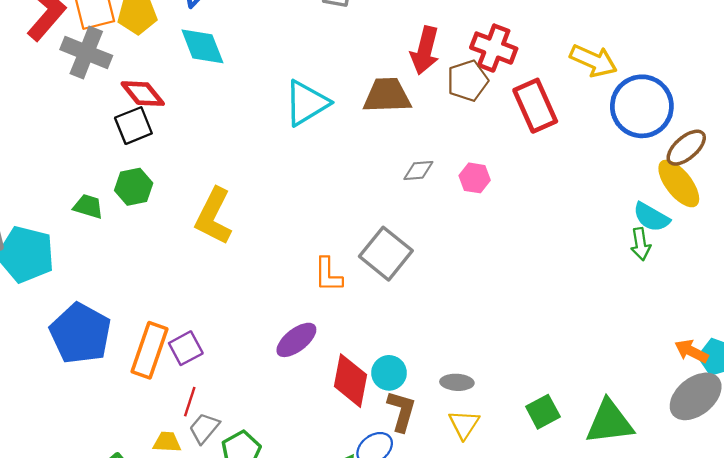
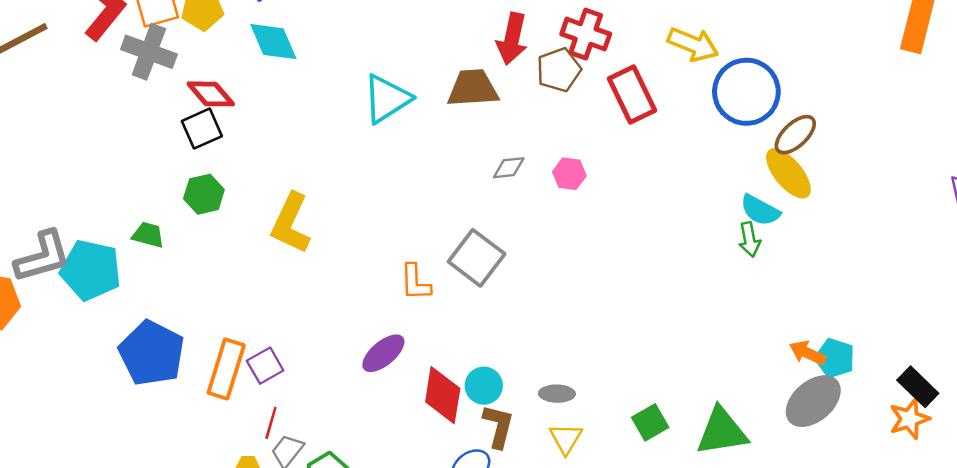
green trapezoid: (88, 206) -> (148, 235), moved

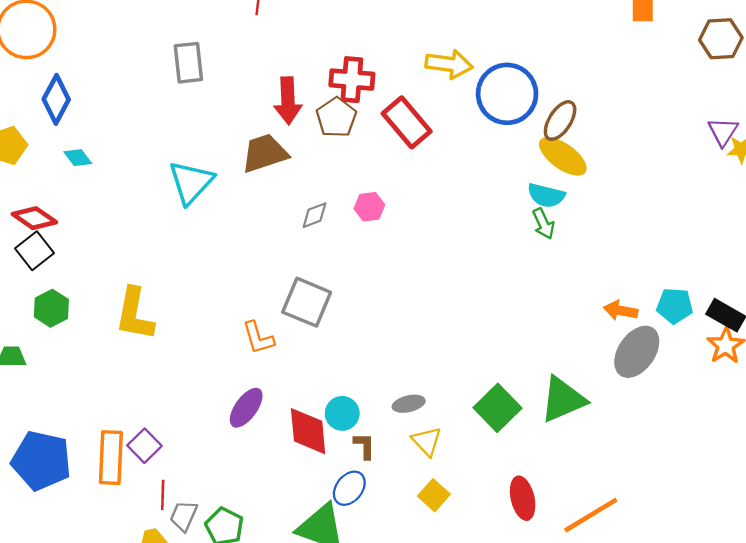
cyan diamond: (273, 42) -> (78, 158), size x0.6
cyan pentagon: (835, 358) -> (675, 306), moved
green square: (650, 422) -> (497, 408), size x1.4
brown L-shape: (498, 426) -> (364, 446), size x0.7

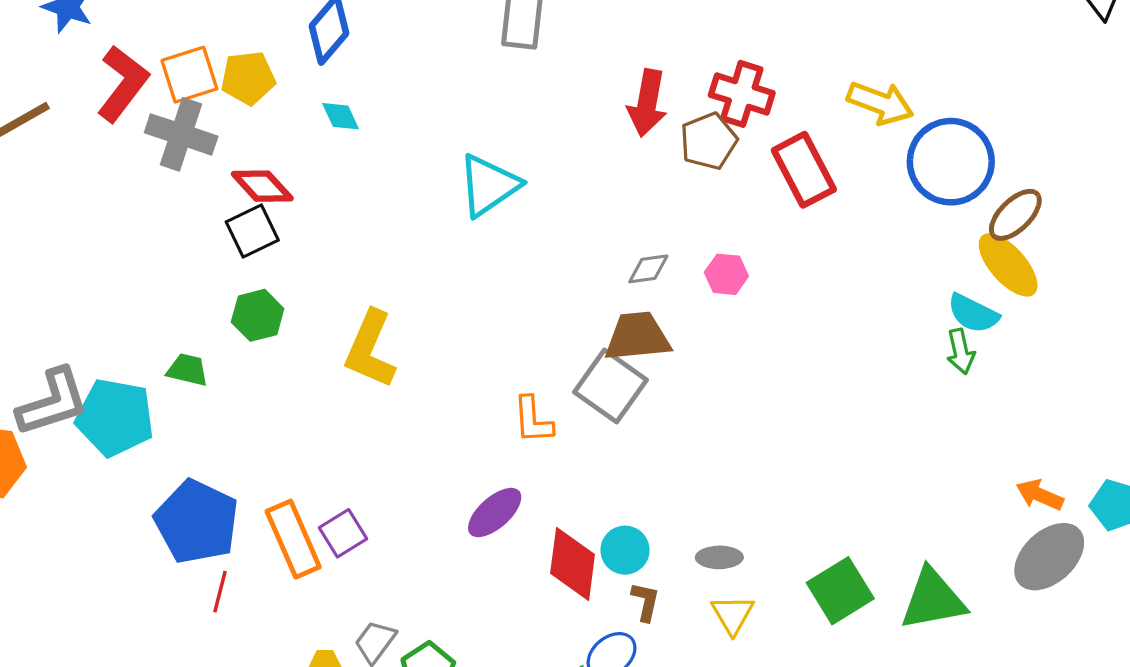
brown trapezoid: (265, 153) -> (637, 337), moved
orange rectangle: (111, 458) -> (293, 539), turned -39
red line: (163, 495) -> (220, 592), moved

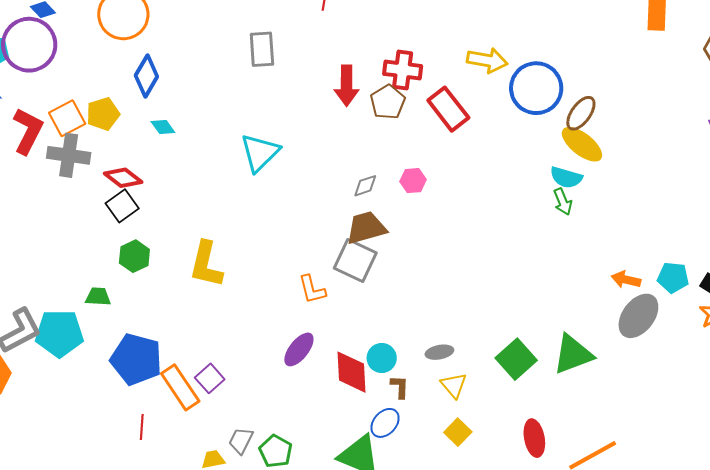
blue pentagon: (197, 522) -> (136, 359), moved

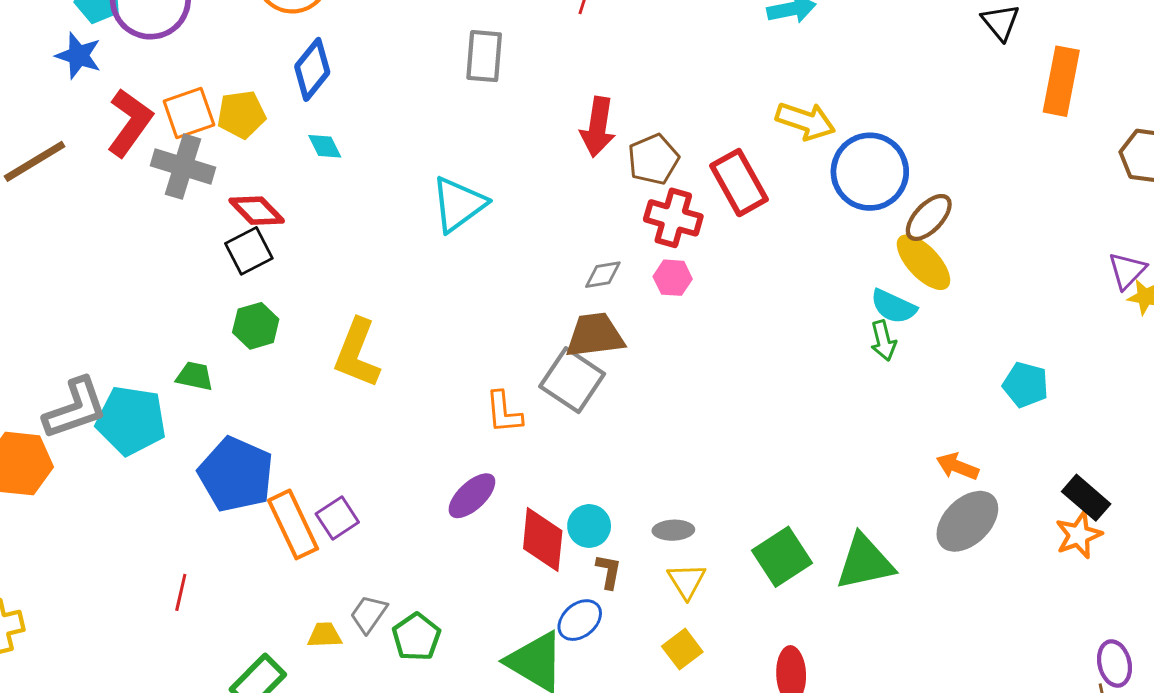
red cross: (403, 70) -> (673, 218), moved
cyan pentagon: (673, 278) -> (1026, 385), moved
red line: (142, 427) -> (181, 592), moved

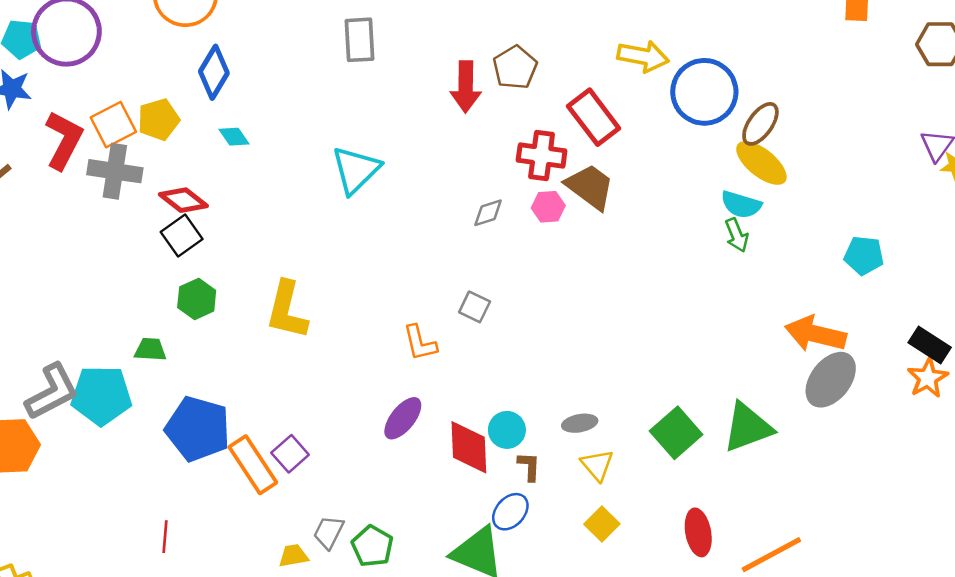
brown pentagon: (653, 159) -> (515, 67), moved
brown trapezoid: (595, 335) -> (590, 187), moved, turned 52
gray square: (572, 380) -> (475, 307), size x0.6
orange arrow: (957, 466) -> (815, 334), size x1.6

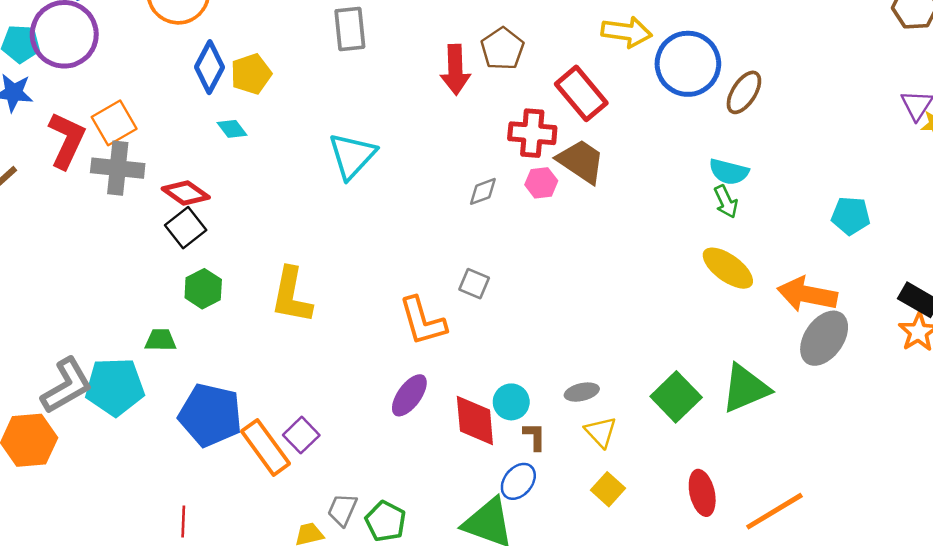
yellow pentagon: (159, 120) -> (251, 74), moved
yellow ellipse: (761, 163) -> (728, 268), moved
orange L-shape: (420, 343) -> (423, 321), size x1.4

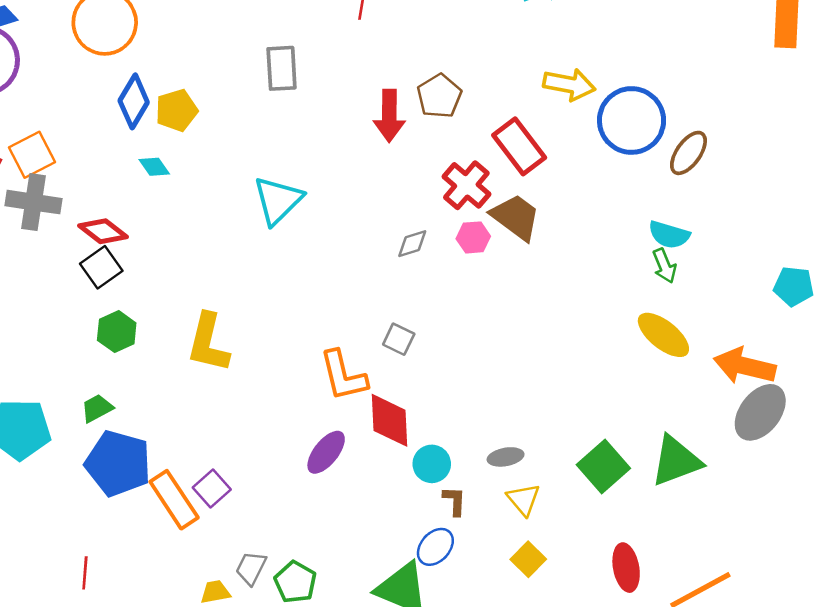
red cross: (532, 133) -> (466, 185), turned 33
green trapezoid: (160, 340) -> (97, 408), moved, turned -32
red diamond: (475, 421) -> (389, 420), moved

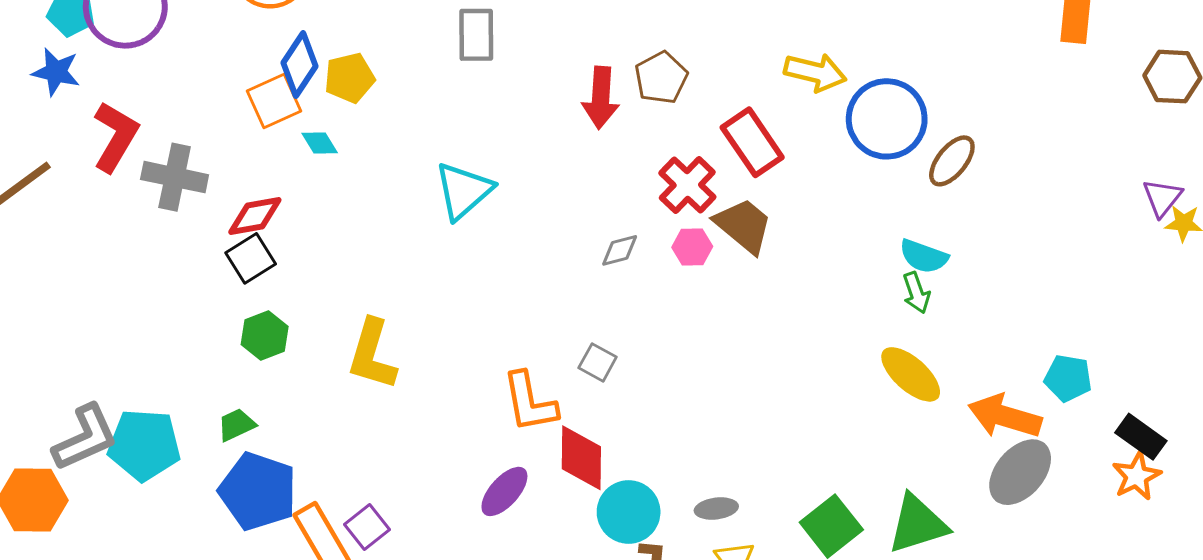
orange square: (32, 155) -> (274, 101), moved
red diamond: (103, 231) -> (255, 216), turned -51
cyan pentagon: (794, 286) -> (1068, 378), moved
cyan circle: (432, 464) -> (629, 512), size x1.4

